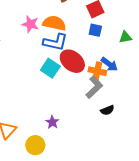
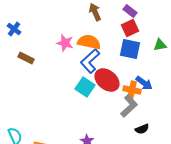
blue square: (95, 30) -> (130, 49), size x1.5
green triangle: (125, 37) -> (160, 45), moved
blue L-shape: (55, 42) -> (90, 61), turned 125

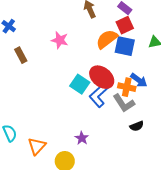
orange semicircle: (89, 42) -> (107, 39), moved, turned -50
brown rectangle: (26, 58) -> (21, 55), turned 35
blue L-shape: (90, 61) -> (99, 95), moved
gray L-shape: (129, 106) -> (124, 103), turned 100

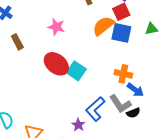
red ellipse: (102, 77) -> (56, 64), moved
blue arrow: (139, 80) -> (135, 90), moved
blue L-shape: (99, 95) -> (95, 109), moved
gray L-shape: (124, 103) -> (120, 104), moved

